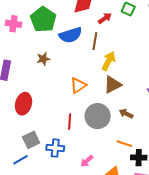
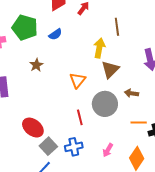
blue semicircle: (70, 35) -> (55, 34), size x0.6
brown line: (95, 41) -> (117, 27), moved
red ellipse: (24, 104) -> (33, 128), moved, turned -50

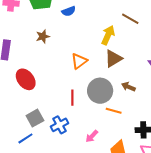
brown line: (117, 27) -> (130, 19), turned -66
orange line: (139, 122) -> (114, 111), moved
red ellipse: (33, 128) -> (26, 79), moved
blue cross: (74, 147) -> (60, 125), turned -30

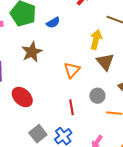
brown star: (43, 36) -> (32, 52), size x1.5
brown triangle: (113, 59) -> (105, 62), turned -30
gray circle: (100, 91) -> (97, 96), size x0.6

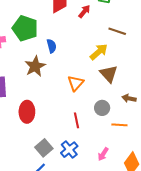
blue semicircle: (53, 23) -> (52, 46), moved, turned -72
yellow arrow: (96, 40) -> (99, 52), turned 36
red ellipse: (22, 97) -> (27, 112), turned 50

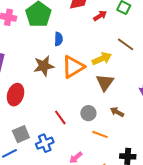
brown star: (35, 66) -> (44, 66), moved
orange triangle: (76, 83) -> (73, 67), moved, size x1.4
red line: (76, 120) -> (60, 117), turned -42

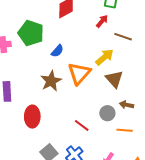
red arrow: (100, 16) -> (102, 21), moved
blue semicircle: (59, 39) -> (57, 51), turned 56
brown arrow: (117, 112) -> (127, 105), moved

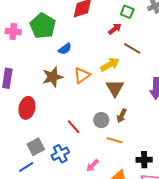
orange triangle: (79, 73) -> (82, 75), size x0.7
brown arrow: (127, 105) -> (122, 116), turned -88

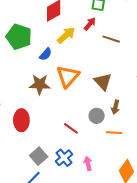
yellow arrow: (110, 65) -> (66, 35), moved
orange triangle: (82, 75) -> (68, 76), size x1.4
brown star: (53, 77) -> (40, 84), turned 30
pink arrow: (92, 165) -> (88, 163), moved, turned 136

